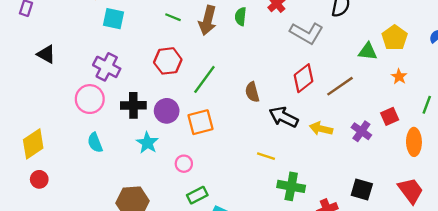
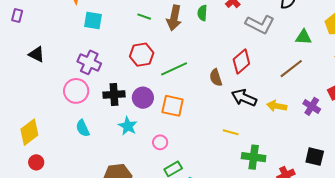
green triangle: (368, 52) -> (303, 37), moved
red diamond: (304, 78) -> (241, 62), moved
green line: (204, 79) -> (174, 69), turned 32
orange square: (200, 122) -> (173, 106), turned 30

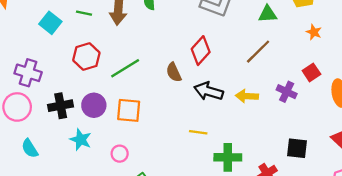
cyan square: (93, 21) -> (50, 23), moved, turned 36

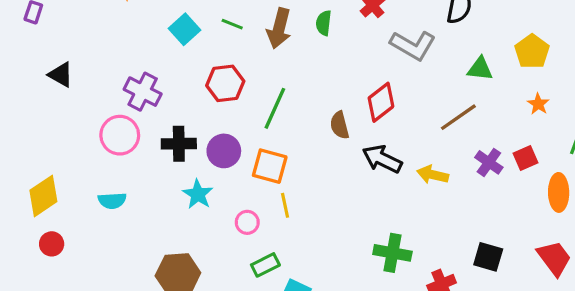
green line: (125, 68) -> (275, 108), turned -44
purple cross: (287, 92) -> (489, 162), moved
yellow line: (198, 132) -> (285, 205), moved, turned 60
cyan semicircle: (30, 148) -> (112, 201), moved, turned -72

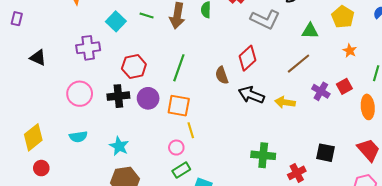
red hexagon: (225, 83) -> (134, 66), moved
purple cross: (143, 92) -> (88, 48), moved, turned -30
cyan star: (198, 194) -> (119, 146), moved
pink circle: (247, 222) -> (176, 148), moved

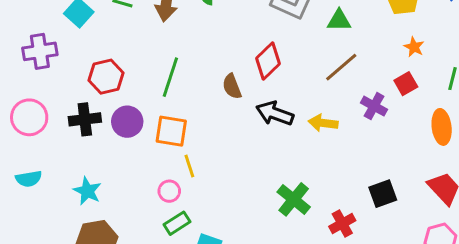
green triangle: (310, 31) -> (339, 20), moved
red square: (344, 86) -> (406, 84), moved
black square: (326, 153) -> (383, 194), turned -30
green cross: (263, 155) -> (294, 199), turned 35

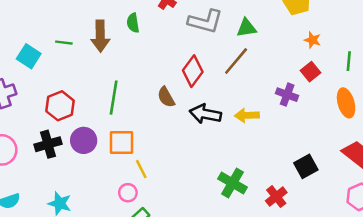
brown line: (341, 67) -> (236, 61), moved

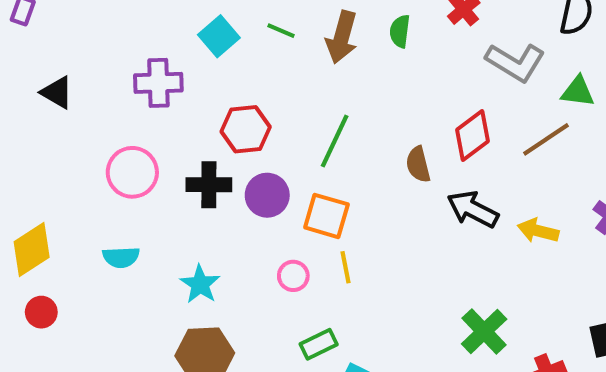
pink circle: (128, 193) -> (293, 276), moved

